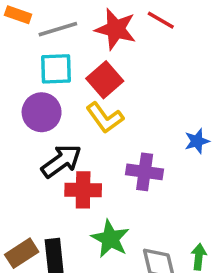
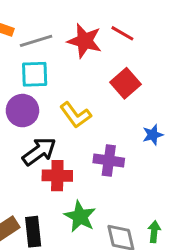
red square: (105, 80) -> (125, 83), moved

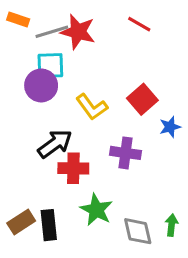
red star: (85, 41) -> (78, 32), moved
red square: (125, 83) -> (142, 99), moved
purple circle: (22, 111) -> (41, 85), moved

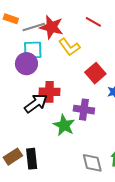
yellow L-shape: (92, 107) -> (69, 47), moved
red cross: (73, 168) -> (49, 92), moved
green star: (96, 210) -> (64, 125), moved

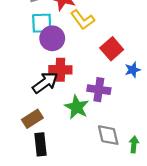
purple circle: (26, 64) -> (52, 38), moved
brown rectangle: (13, 157) -> (32, 119), moved
gray diamond: (92, 163) -> (108, 135), moved

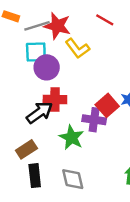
red square: (112, 49) -> (107, 105), moved
gray diamond: (108, 135) -> (73, 179), moved

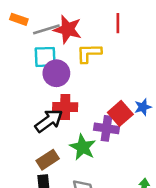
red line: (105, 20) -> (118, 23), turned 60
yellow L-shape: (77, 48) -> (89, 53), turned 125
brown rectangle: (26, 149) -> (48, 160), moved

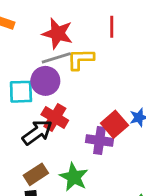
gray line: (46, 29) -> (56, 58), moved
cyan square: (45, 57) -> (21, 92), moved
red cross: (65, 107) -> (55, 117), turned 30
green star: (83, 147) -> (74, 177), moved

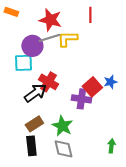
purple circle: (45, 81) -> (32, 46), moved

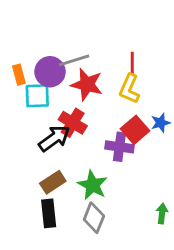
orange rectangle: (11, 12) -> (19, 75), moved, turned 56
red line: (90, 15) -> (132, 63), moved
red star: (50, 20) -> (87, 84), moved
yellow L-shape: (67, 39) -> (129, 89), moved, turned -65
gray diamond: (63, 149) -> (94, 218), turned 35

